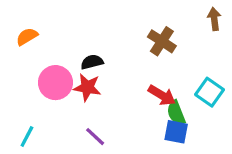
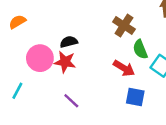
green semicircle: (176, 113) -> (140, 49), moved
cyan line: (27, 137) -> (17, 91), moved

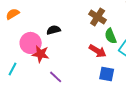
red star: (65, 62) -> (41, 54), moved

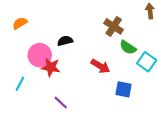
green semicircle: (111, 36) -> (128, 47), turned -35
red arrow: (98, 51) -> (100, 66), moved
purple line: (56, 77) -> (61, 103), moved

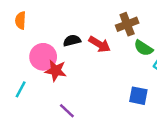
orange semicircle: (20, 23) -> (21, 20), turned -56
brown cross: (114, 26) -> (127, 24), turned 36
red arrow: (100, 66) -> (100, 44), moved

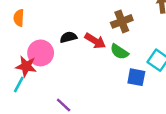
green semicircle: (143, 48) -> (119, 52), moved
red star: (56, 71) -> (26, 66), moved
blue square: (138, 96) -> (136, 77), moved

